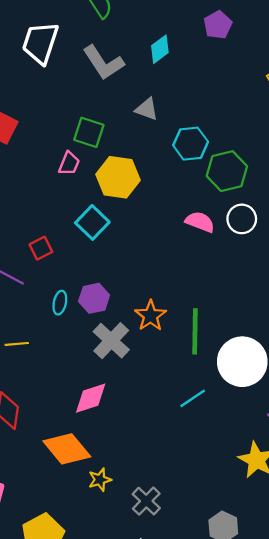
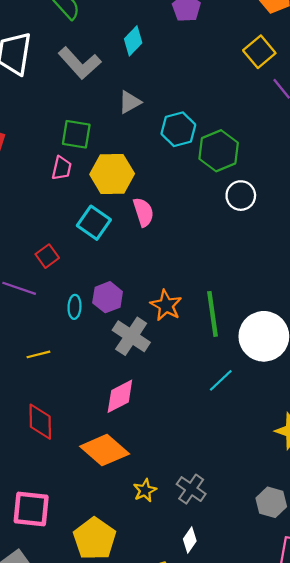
gray triangle: (147, 109) -> (130, 102), turned -40
pink semicircle: (200, 222) -> (143, 212), moved, turned 60
yellow star: (100, 480) -> (145, 490), moved

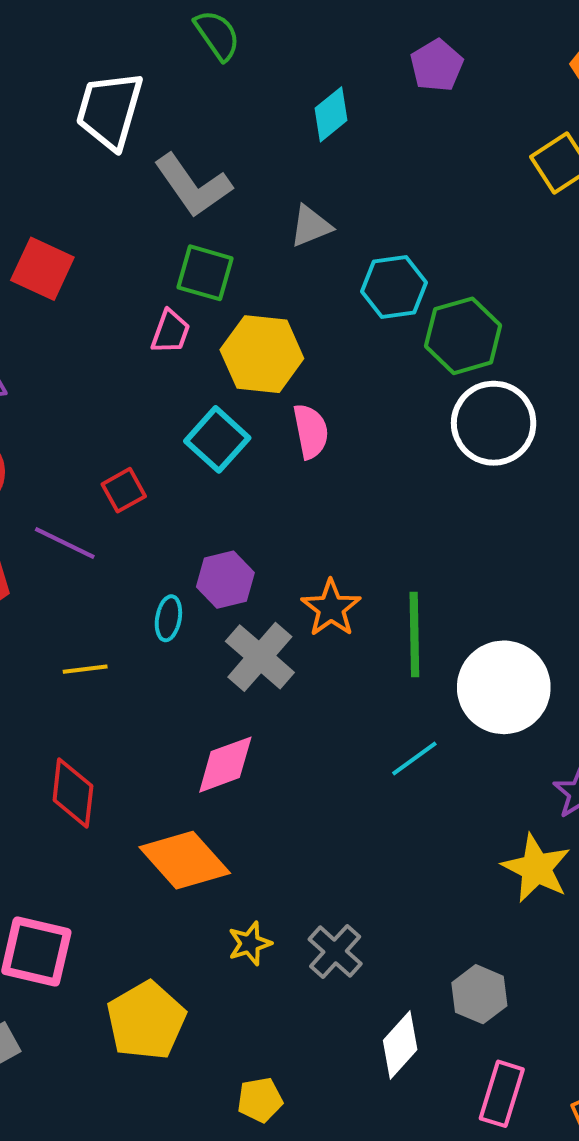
gray L-shape: (80, 63) -> (193, 185), moved
white circle: (241, 196) -> (494, 423), size x1.5
cyan ellipse: (75, 307) -> (168, 618), moved
white diamond: (190, 540) -> (400, 1045), moved, size x1.4

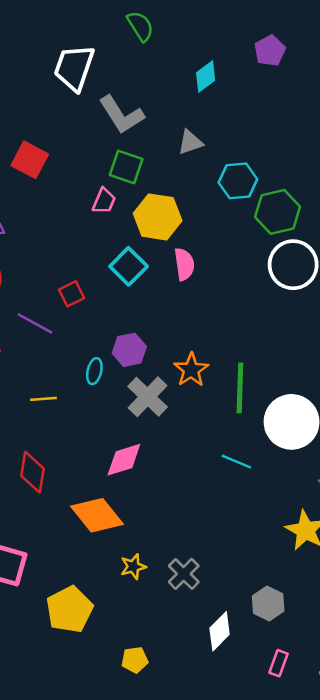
cyan line: (414, 758) -> (236, 462), turned 56
pink rectangle: (502, 1094) -> (279, 663), size x0.7

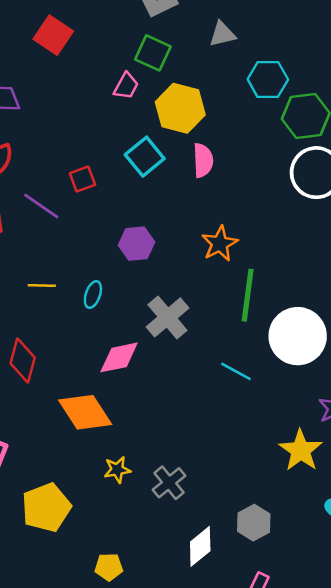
orange star: (191, 370) -> (220, 244), moved
cyan ellipse: (94, 371) -> (93, 295), moved
gray cross: (148, 397) -> (167, 317), moved

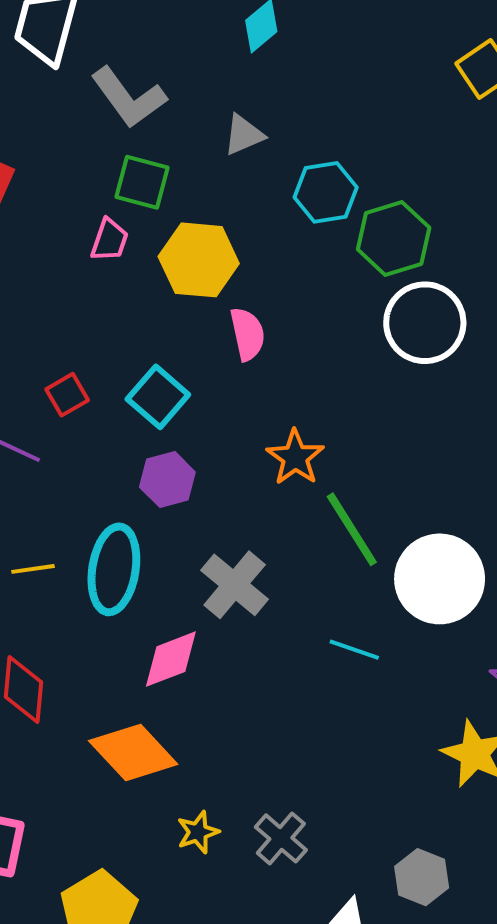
cyan square: (145, 157) -> (158, 397), moved
cyan ellipse: (93, 295) -> (114, 569), size x2.0
green line: (248, 295) -> (352, 529), turned -30

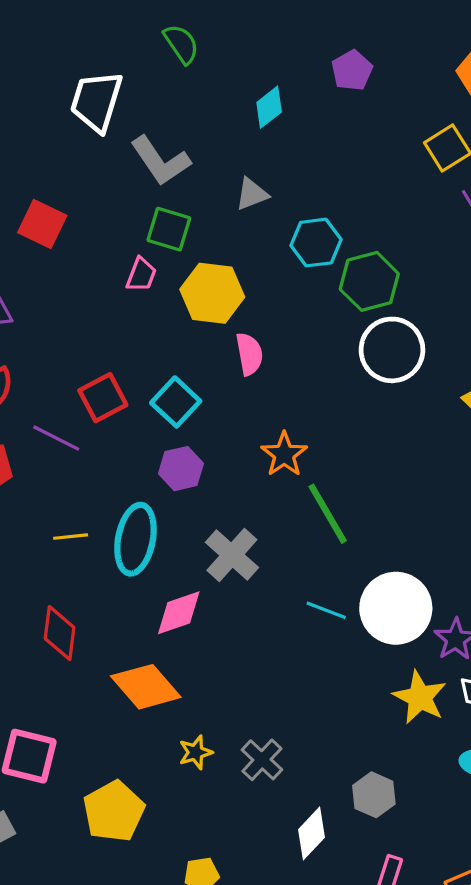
red square: (67, 395) -> (103, 398), size x1.4
white circle: (440, 579) -> (396, 608), moved

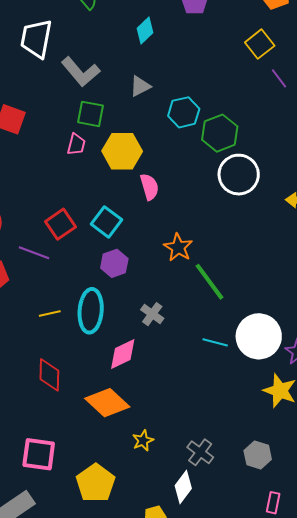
gray cross: (232, 555) -> (152, 314), size x0.7
gray cross: (262, 760) -> (200, 452), moved
white diamond: (311, 833) -> (183, 487), moved

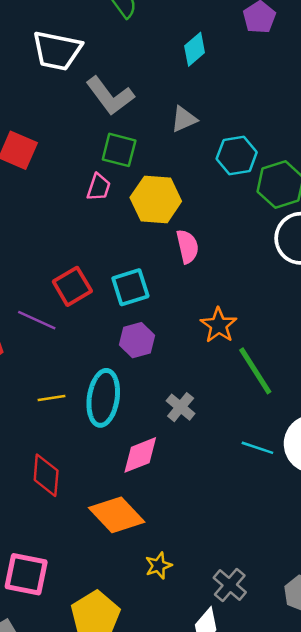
white trapezoid: (36, 39) -> (57, 51), turned -93
cyan square: (107, 222) -> (130, 287), turned 32

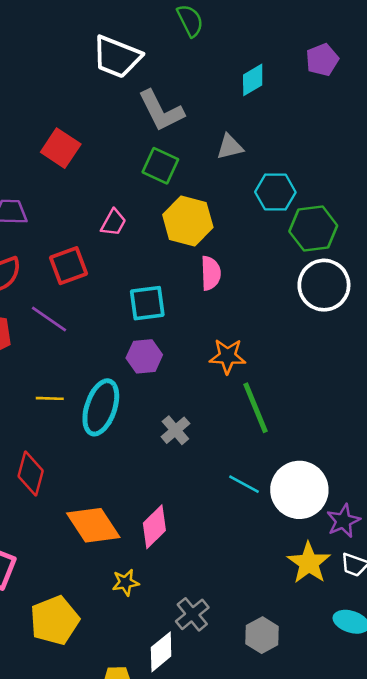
pink trapezoid: (99, 187) -> (113, 223), moved
red square: (72, 286) -> (69, 266), moved
orange star: (219, 325) -> (228, 356), turned 30
pink diamond: (140, 455) -> (154, 527), moved, turned -33

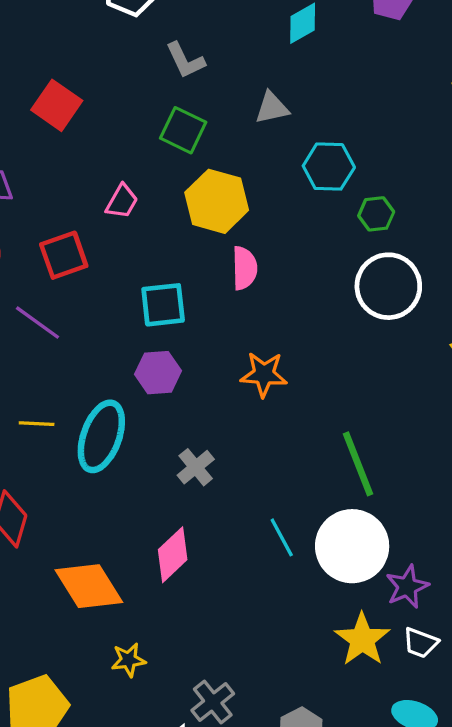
gray L-shape: (161, 111) -> (185, 60), size x0.7
green hexagon: (313, 228) -> (376, 214), size x0.6
green line: (256, 408) -> (358, 464), moved
cyan line: (244, 484) -> (282, 537), turned 32
pink diamond: (154, 527) -> (173, 555), moved

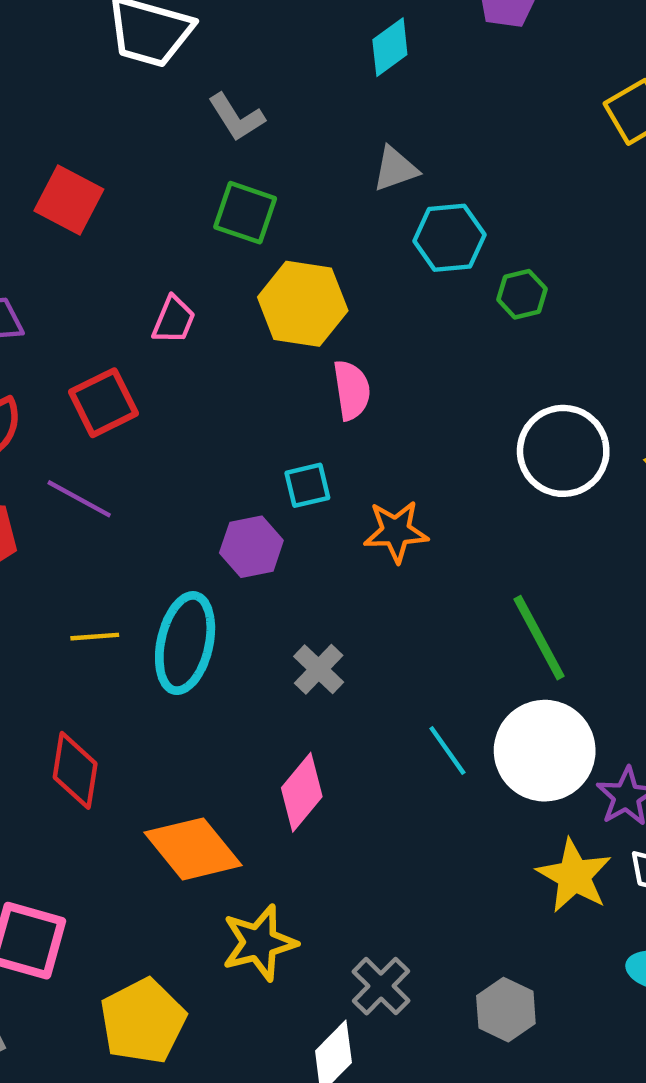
gray triangle: (272, 108) -> (395, 169), moved
white circle: (388, 286) -> (563, 451), moved
cyan square: (163, 305) -> (307, 485), moved, size x0.7
yellow star: (128, 660) -> (259, 943), size x1.6

